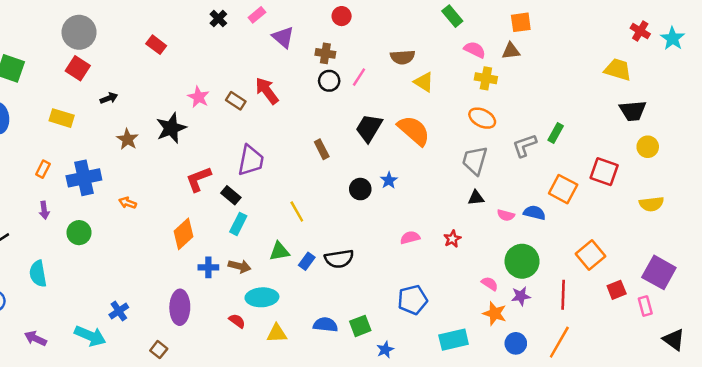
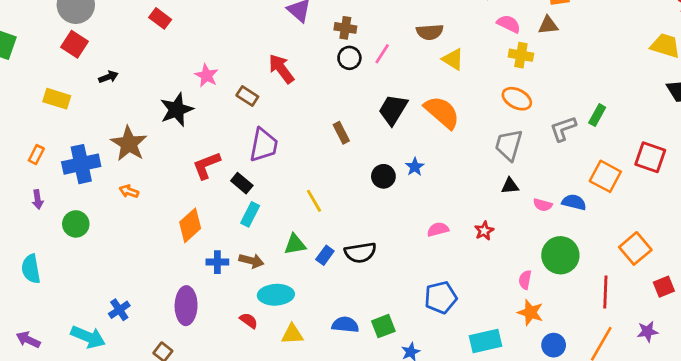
brown rectangle: (236, 101) -> (247, 96), moved
brown star: (128, 139) -> (129, 144), moved, size x1.5
pink semicircle: (490, 284) -> (525, 280), turned -112
purple star: (521, 296) -> (648, 331), moved

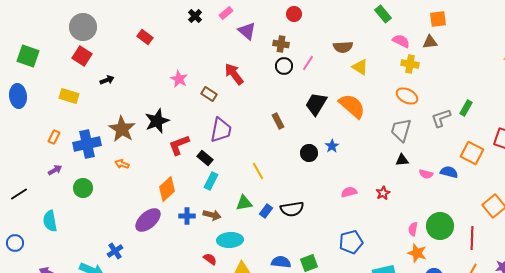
black star: (177, 110) -> (157, 121), moved
purple arrow: (38, 199) -> (55, 170), turned -112
green circle: (560, 255) -> (440, 226), moved
purple ellipse: (186, 306) -> (148, 220), moved, turned 48

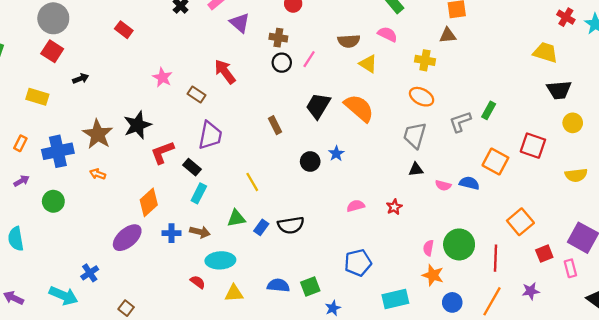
pink semicircle: (401, 41) -> (387, 34), moved

